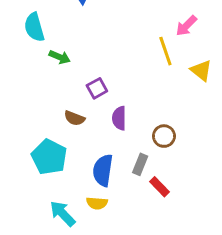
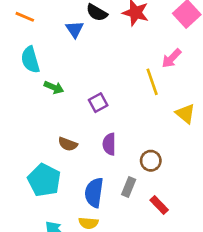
yellow triangle: (201, 70) -> (185, 114), moved
purple square: (97, 88) -> (98, 103), moved
red rectangle: (159, 187) -> (159, 205), moved

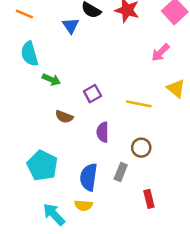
yellow line: (152, 82) -> (139, 104), moved, turned -60
yellow triangle: (185, 114) -> (176, 88), moved
brown semicircle: (68, 144) -> (64, 117), moved
red rectangle: (159, 205) -> (149, 199), moved, turned 30

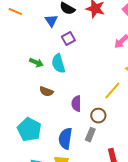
cyan semicircle: (29, 54) -> (58, 64), moved
purple square: (92, 94) -> (68, 39), moved
yellow line: (139, 104) -> (112, 91), moved, turned -60
brown circle: (141, 148) -> (98, 116), moved

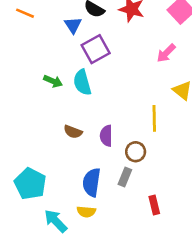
purple square: (68, 39) -> (96, 49), size x1.5
yellow line: (112, 91) -> (154, 118), turned -42
brown semicircle: (46, 92) -> (73, 132), moved
cyan pentagon: (29, 130) -> (30, 184), moved

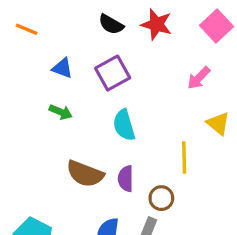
blue triangle: (73, 25) -> (62, 68), moved, turned -36
cyan semicircle: (82, 82) -> (124, 125), moved
brown semicircle: (73, 132) -> (85, 174), size x1.6

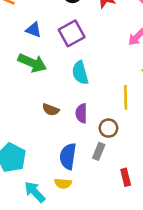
green arrow: (61, 112) -> (32, 63), size x1.6
brown semicircle: (85, 174) -> (51, 110), size x0.6

